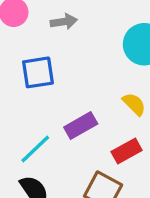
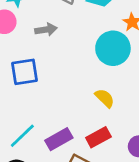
purple rectangle: (81, 125) -> (59, 139), moved

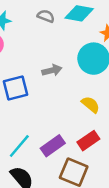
gray arrow: (46, 30) -> (52, 70), moved

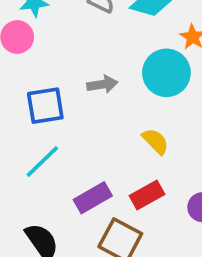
cyan line: (19, 146) -> (42, 161), moved

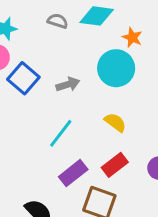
blue square: (45, 106) -> (23, 78), moved, turned -32
cyan line: (42, 161) -> (61, 133), moved

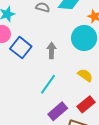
gray arrow: (68, 84) -> (51, 50), turned -70

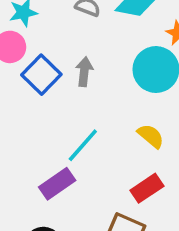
gray arrow: (51, 50) -> (84, 72), moved
purple rectangle: (58, 111) -> (57, 184), moved

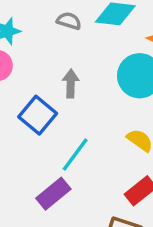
blue square: (41, 75) -> (38, 115), moved

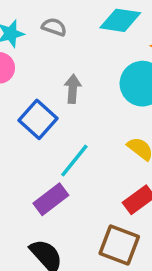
gray semicircle: (69, 21) -> (54, 27), moved

